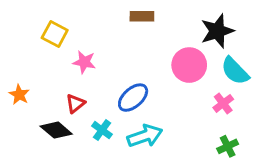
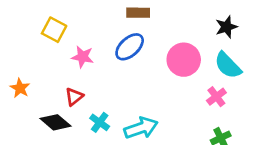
black star: (217, 31) -> (226, 27), moved, size x0.7
blue ellipse: (133, 98) -> (130, 47), moved

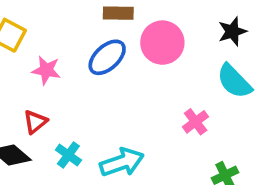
pink circle: (184, 60) -> (162, 43), moved
pink cross: (216, 97) -> (196, 122), moved

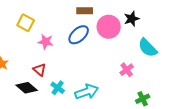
black star: (232, 32) -> (132, 19), moved
red triangle: (35, 122) -> (40, 70), turned -40

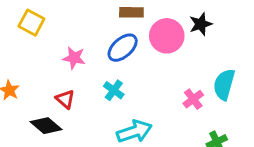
yellow square: (26, 23) -> (31, 23), moved
cyan semicircle: (148, 48) -> (224, 84), moved, turned 60
cyan cross: (58, 88) -> (114, 90), moved

